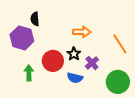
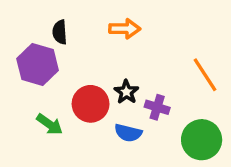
orange arrow: (82, 32) -> (125, 29), moved
purple cross: (92, 63) -> (157, 107), turned -32
green arrow: (29, 73) -> (50, 124), turned 126

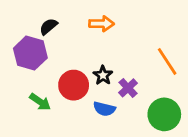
black semicircle: (60, 32) -> (48, 27), turned 54
purple cross: (157, 107) -> (128, 88), turned 30

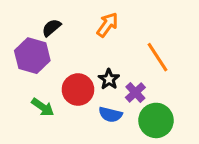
orange arrow: (102, 24) -> (107, 25), turned -55
orange line: (167, 61) -> (157, 57), moved
green circle: (164, 114) -> (156, 120), moved

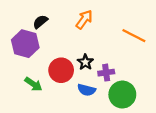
orange line: (157, 57) -> (134, 36), moved, turned -30
purple cross: (135, 92) -> (106, 73), turned 35

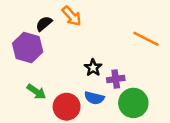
orange arrow: (84, 19) -> (72, 16), moved, turned 102
red circle: (61, 70) -> (67, 107), moved

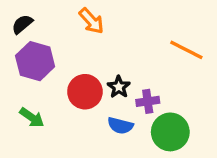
black semicircle: (44, 24) -> (22, 24), moved
green arrow: (36, 92) -> (32, 117), moved
red circle: (67, 107) -> (85, 92), moved

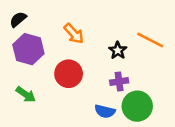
orange arrow: (91, 21) -> (74, 34), moved
black star: (119, 87) -> (118, 50), moved
blue semicircle: (120, 126) -> (105, 111), moved

